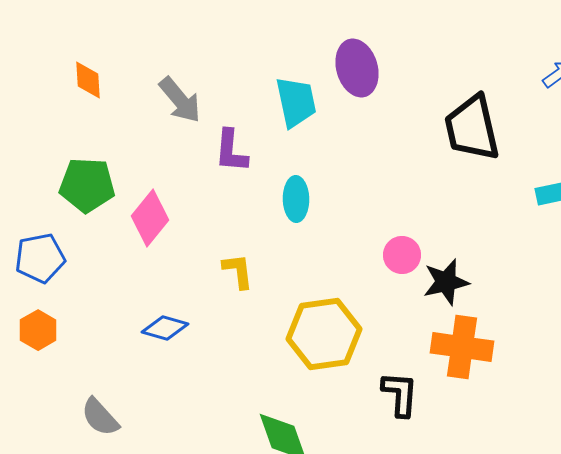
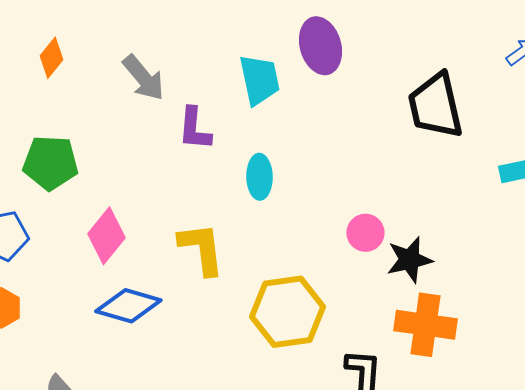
orange diamond: (88, 80) -> (51, 58), turned 42
pink diamond: (150, 218) -> (106, 236), moved
yellow L-shape: (238, 271) -> (201, 249), size x1.5
blue diamond: (165, 328) -> (128, 306), size x1.4

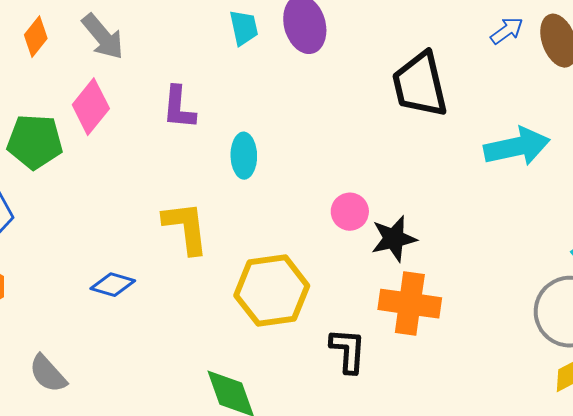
gray arrow: (143, 78) -> (103, 37), moved
cyan trapezoid: (259, 80) -> (244, 28), moved, size x0.7
pink diamond: (106, 236) -> (91, 107), moved
blue diamond: (128, 306) -> (113, 285), size x0.7

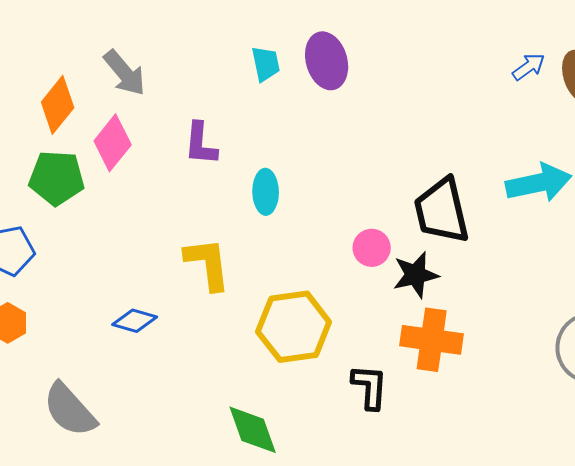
orange diamond: (36, 37) -> (58, 105), moved, size x1.4
black trapezoid: (420, 85) -> (442, 211), moved
gray semicircle: (48, 374) -> (70, 410), size x1.4

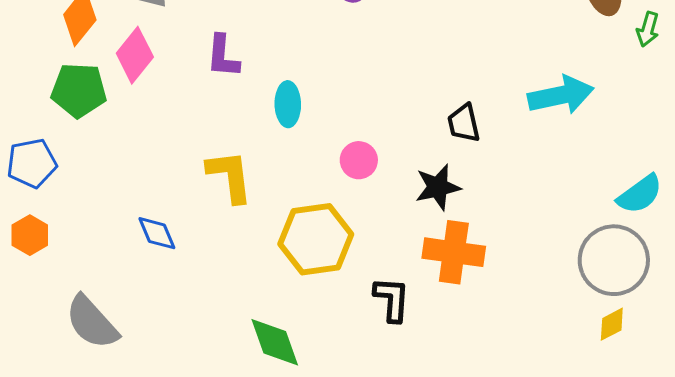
black trapezoid: (442, 211) -> (464, 123), size x0.6
pink circle: (372, 248) -> (359, 160), moved
blue diamond: (135, 321) -> (157, 233), turned 51

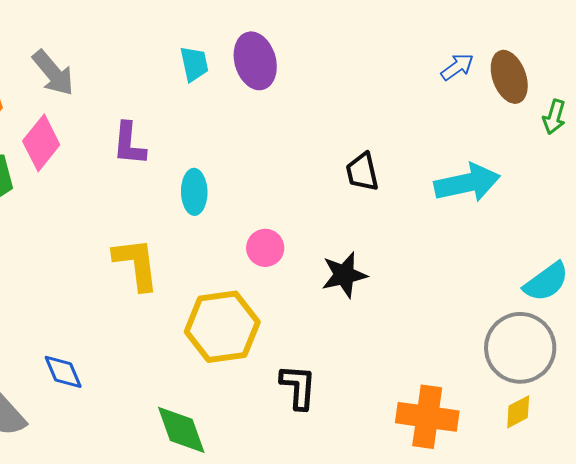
black trapezoid: (464, 123) -> (362, 172), moved
blue diamond: (157, 233) -> (63, 372), moved
orange cross: (454, 252) -> (427, 417), moved

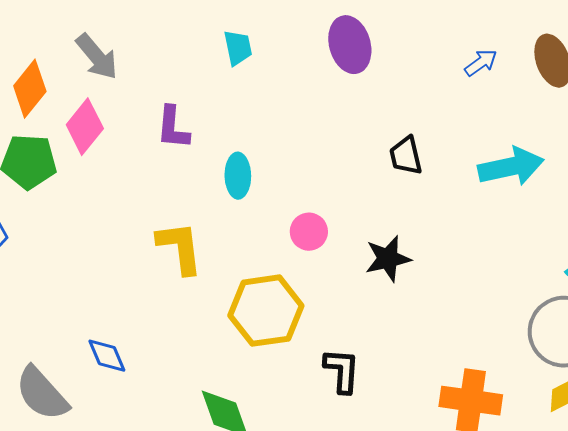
purple ellipse: (255, 61) -> (350, 45), moved
blue arrow: (457, 67) -> (481, 63), moved

